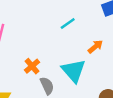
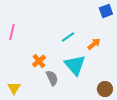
cyan line: (68, 24) -> (68, 37), moved

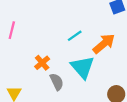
orange arrow: (94, 44) -> (104, 44), size x1.5

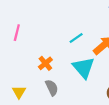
gray semicircle: (57, 82) -> (52, 88), moved

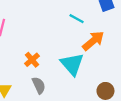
cyan line: (76, 38) -> (77, 19), moved, turned 64

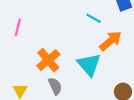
orange cross: (32, 60) -> (48, 60), size x1.5

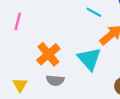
gray semicircle: (55, 86) -> (55, 80), turned 120

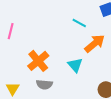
cyan triangle: (89, 59) -> (75, 65), size x0.7

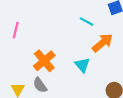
gray semicircle: (44, 85) -> (40, 85), moved, turned 49

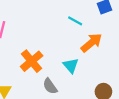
gray semicircle: (40, 85) -> (50, 86), moved

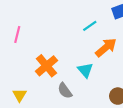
cyan line: (75, 21) -> (90, 26), turned -64

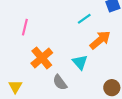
pink line: (17, 34) -> (25, 27), moved

